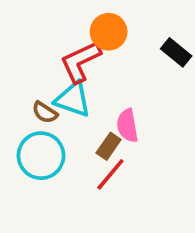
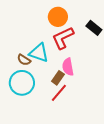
red L-shape: (80, 62) -> (63, 38), moved

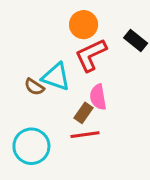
cyan circle: (22, 83) -> (31, 146), moved
red line: (59, 93) -> (85, 135), turned 42

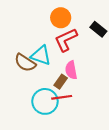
brown semicircle: (34, 87) -> (25, 63), size x1.5
cyan circle: (31, 146) -> (45, 101), moved

